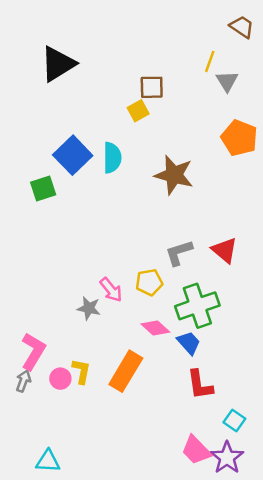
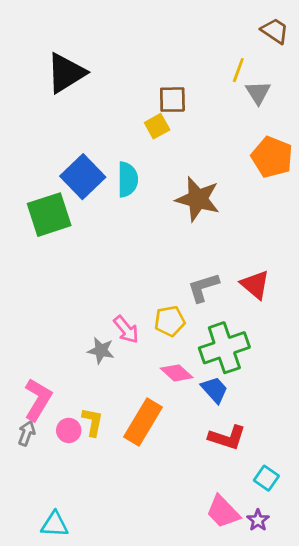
green square: (43, 189) -> (49, 215), size x1.5
red L-shape: (200, 385) -> (227, 437), turned -64
purple star: (227, 458) -> (258, 520), size x0.6

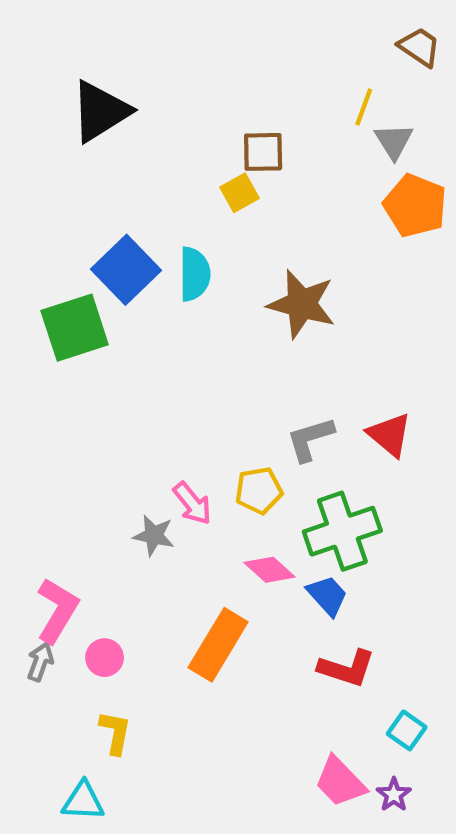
orange pentagon: (272, 157) -> (415, 206), moved
yellow L-shape: (93, 422) -> (115, 733), moved

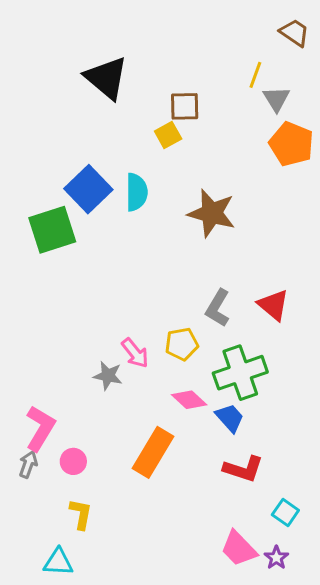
black triangle: (100, 111) -> (106, 78), moved, turned -48
gray L-shape: (310, 439) -> (218, 308), turned -42

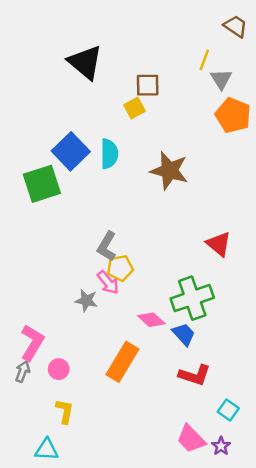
gray L-shape: (218, 308) -> (107, 246), moved
yellow pentagon: (182, 344) -> (120, 268), moved

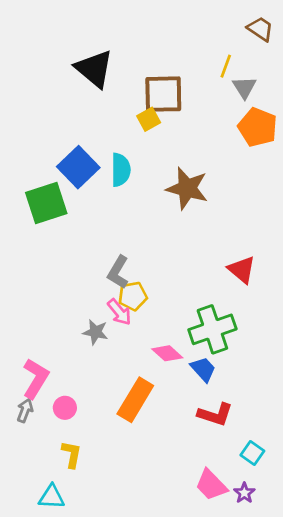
brown square: (148, 85) -> (163, 94), size x1.5

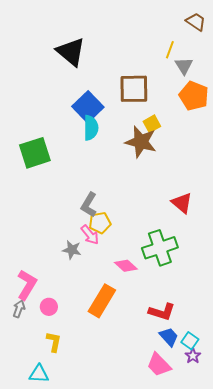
brown square: (163, 94) -> (134, 89), moved
yellow square: (149, 119) -> (152, 124), moved
blue square: (78, 167) -> (88, 107), moved
blue trapezoid: (203, 369) -> (169, 337), moved
purple star: (244, 493) -> (193, 356), moved

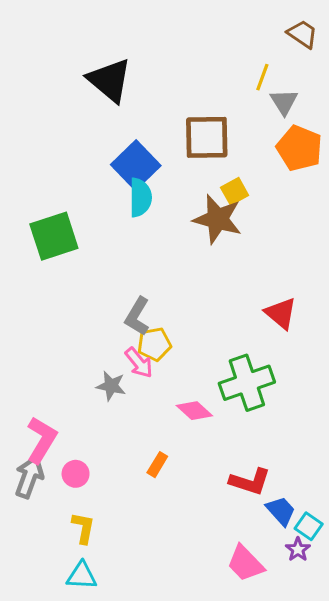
orange rectangle: (102, 301) -> (157, 465), size x0.5
gray arrow: (19, 309) -> (29, 477), size x1.5
blue trapezoid: (169, 337) -> (281, 511), moved
cyan square: (190, 341) -> (309, 526), moved
cyan triangle: (39, 374) -> (82, 576), moved

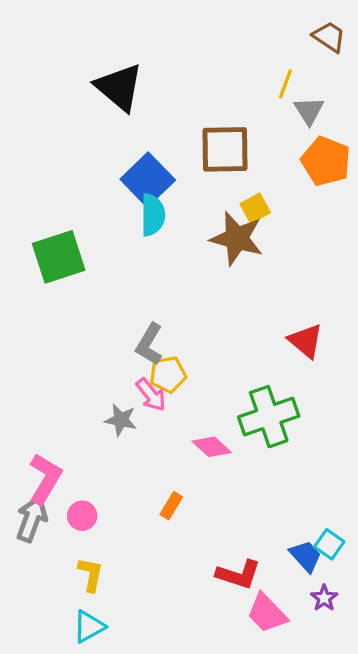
red L-shape: (250, 482) -> (238, 575), moved
cyan square: (309, 526) -> (329, 544), moved
cyan triangle: (82, 576) -> (89, 627), turned -32

